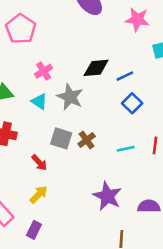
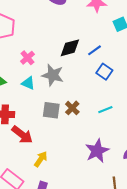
red arrow: (39, 163) -> (22, 135), moved, size x1.5
purple star: (107, 196) -> (97, 151), turned 30

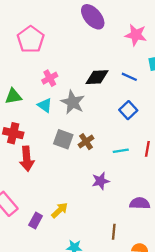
blue line: (95, 50) -> (129, 77), moved, turned 48
red arrow: (22, 135) -> (27, 159), turned 35
purple star: (97, 151) -> (100, 181), moved, size x0.7
yellow arrow: (41, 159) -> (60, 210), moved

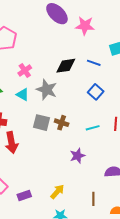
pink star: (136, 35) -> (85, 26), moved
brown cross: (86, 142) -> (62, 123), turned -32
yellow arrow: (60, 210) -> (57, 192), moved
purple rectangle: (36, 221) -> (24, 196), turned 48

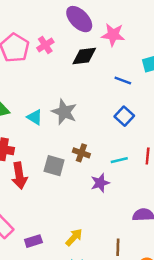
black diamond: (66, 66) -> (84, 56), moved
pink cross: (25, 71) -> (45, 45), moved
gray square: (42, 123) -> (54, 166), moved
purple star: (77, 156) -> (100, 183), moved

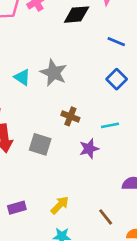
gray square: (54, 166) -> (40, 144), moved
brown line: (118, 247) -> (106, 217), turned -42

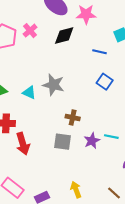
cyan line: (110, 125) -> (111, 137), moved, turned 32
gray square: (40, 144) -> (63, 142), moved
yellow arrow: (60, 205) -> (76, 190), turned -56

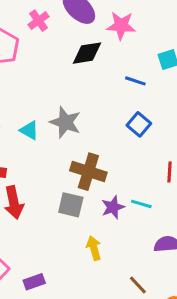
pink cross: (30, 31) -> (39, 21), moved
brown cross: (73, 117) -> (88, 172), size x1.6
yellow arrow: (76, 190) -> (94, 248), moved

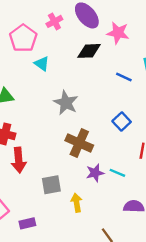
blue square: (139, 124) -> (122, 121), moved
cyan triangle: (29, 130) -> (42, 64), moved
gray square: (71, 205) -> (51, 185), moved, turned -30

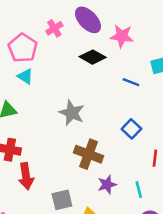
black diamond: (89, 51) -> (93, 57), turned 35
cyan triangle: (42, 64) -> (25, 76), moved
cyan line: (117, 173) -> (139, 190), moved, turned 56

